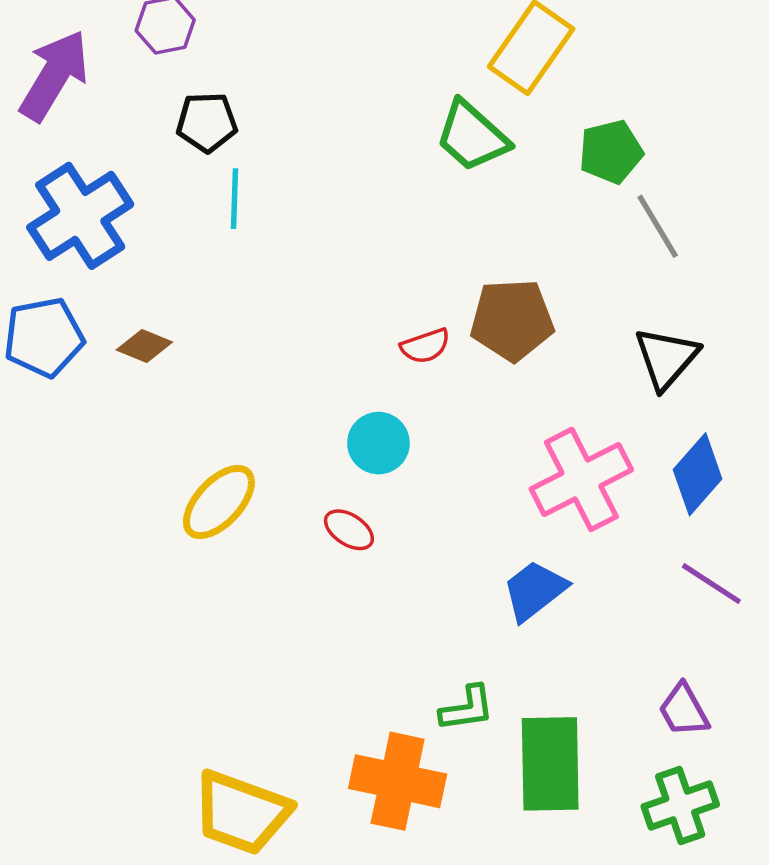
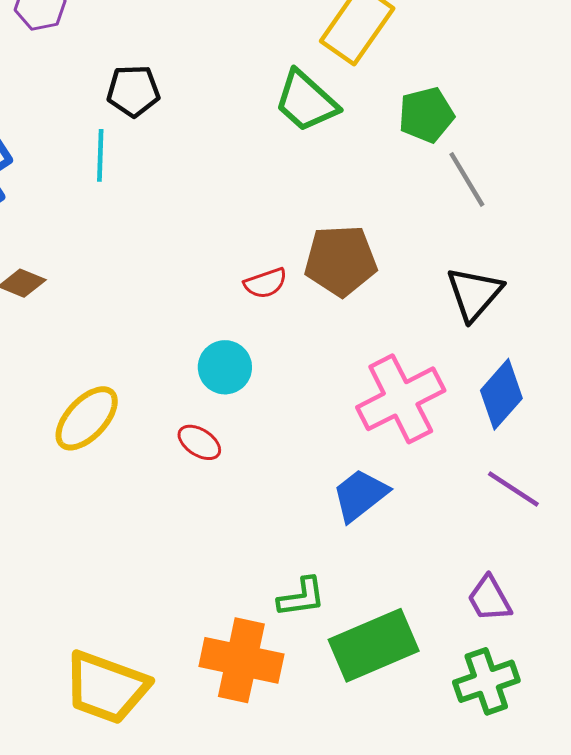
black pentagon: (207, 122) -> (133, 91), moved
green rectangle: (550, 764) -> (374, 645), turned 68

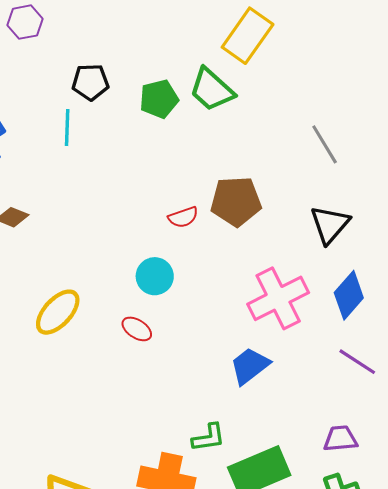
green pentagon: (426, 115) -> (159, 99), moved
purple trapezoid: (489, 599) -> (340, 439), turned 114

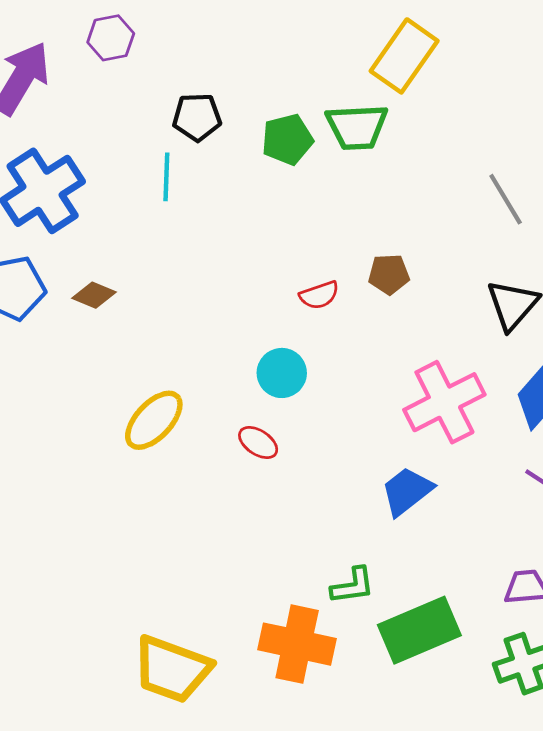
green trapezoid: (212, 90) -> (357, 127), turned -45
brown pentagon: (236, 201) -> (389, 274), size x0.6

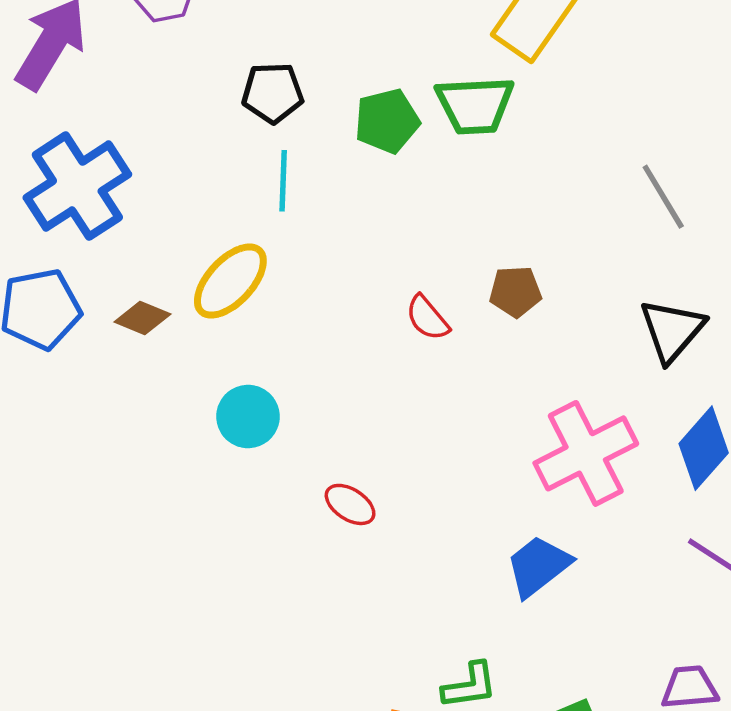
cyan line: (166, 177) -> (283, 181), moved
red semicircle: (319, 295) -> (427, 318), turned 69
cyan circle: (282, 373) -> (248, 416), moved
yellow ellipse: (154, 420) -> (230, 281), moved

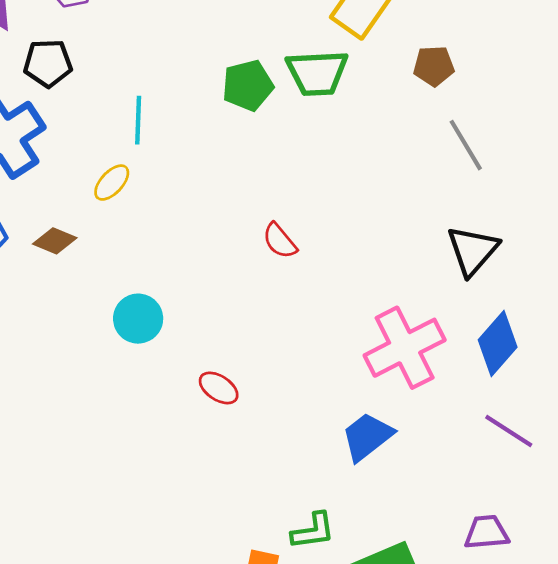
black pentagon: (273, 93) -> (48, 63), moved
cyan line: (283, 181) -> (138, 120), moved
yellow ellipse: (230, 281) -> (112, 183), moved, size x0.6
brown pentagon: (515, 292) -> (434, 66), moved

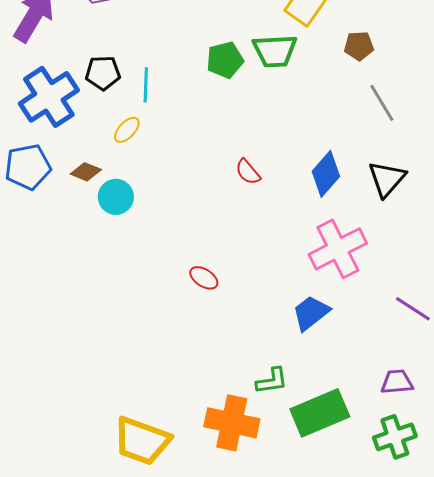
black pentagon: (48, 63) -> (103, 73), moved
cyan circle: (138, 319) -> (116, 197), moved
blue diamond: (498, 344) -> (326, 174), moved

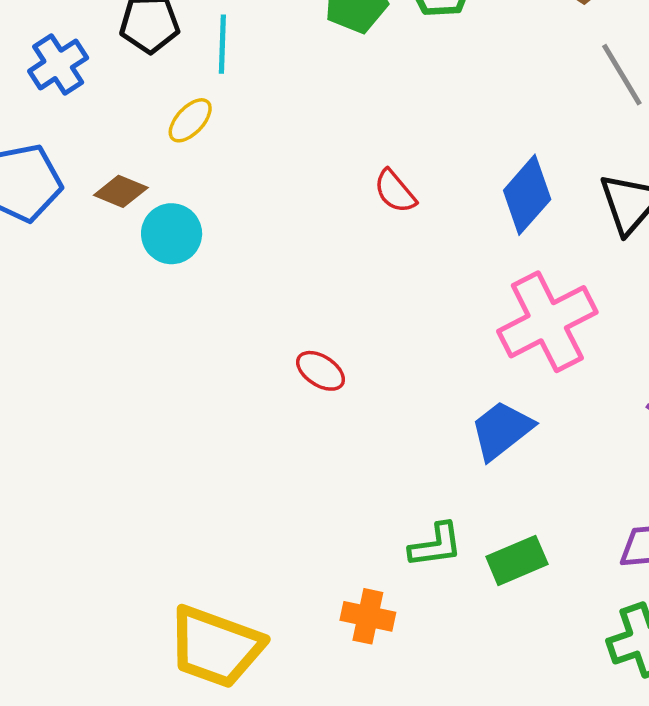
blue cross: (49, 97) -> (58, 64), size x0.6
green rectangle: (320, 413) -> (517, 560), moved, size x0.6
orange cross: (232, 423) -> (368, 616), size x0.6

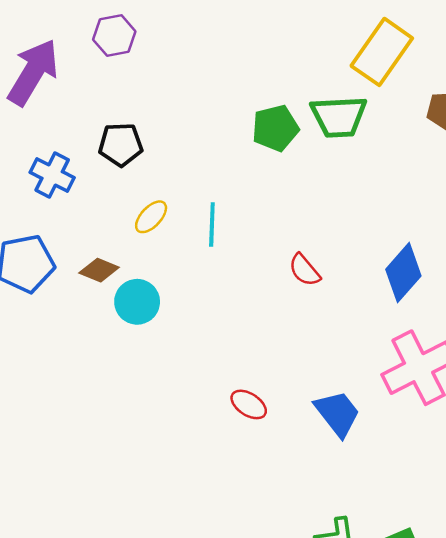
cyan line: (222, 44) -> (212, 224), moved
blue cross: (58, 64) -> (52, 175), turned -30
blue trapezoid: (502, 430) -> (337, 413), moved, turned 90

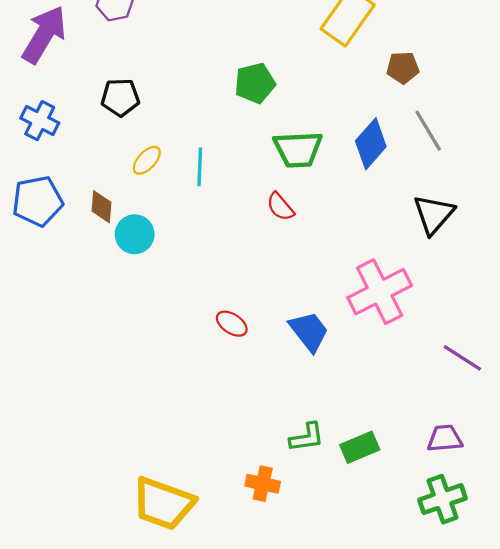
green trapezoid: (339, 117) -> (298, 149), moved
blue cross: (52, 175) -> (40, 121), moved
brown diamond: (99, 270) -> (102, 207), turned 72
blue diamond: (403, 273) -> (371, 144), moved

